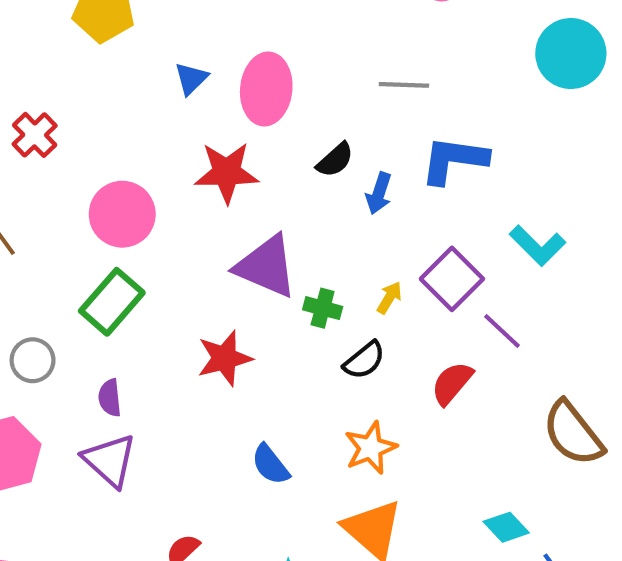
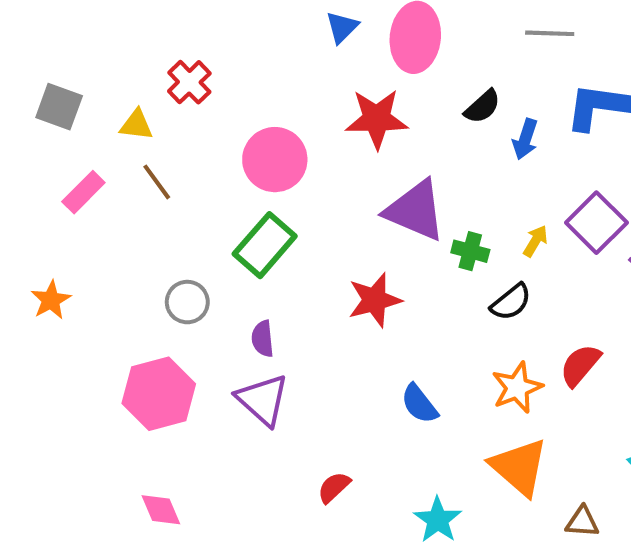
red semicircle: (452, 383) -> (580, 365), moved

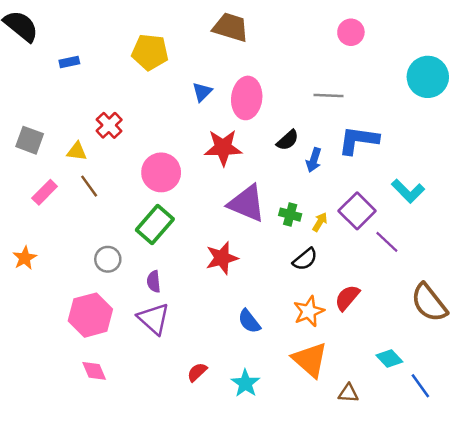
green cross: (470, 251) -> (290, 215), moved
pink diamond: (161, 510) -> (94, 371), moved
cyan star: (438, 520) -> (245, 383), moved

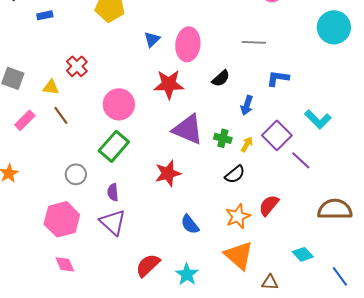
blue L-shape: (358, 140) -> (278, 78), size x0.7
blue arrow: (314, 160) -> (247, 105), moved
brown semicircle: (429, 303) -> (335, 209), turned 128
red semicircle: (197, 372) -> (148, 265), size x1.5
blue line: (420, 386) -> (340, 276), moved

